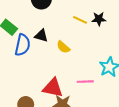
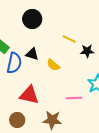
black star: (99, 19) -> (87, 51), moved
red triangle: (53, 88) -> (29, 95), moved

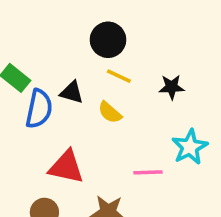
black circle: (32, 19) -> (108, 40), moved
yellow line: (69, 39) -> (119, 76), moved

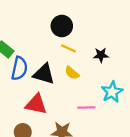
black triangle: (72, 92) -> (44, 74), moved, size x1.5
yellow semicircle: (110, 112) -> (72, 73), moved

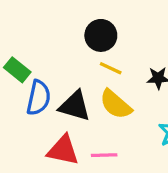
yellow semicircle: (72, 73) -> (116, 104), size x1.5
pink line: (86, 107) -> (104, 155), moved

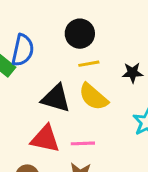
yellow line: (111, 68) -> (89, 64), turned -35
blue semicircle: (39, 98) -> (23, 50), moved

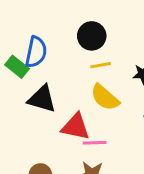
black triangle: (56, 98) -> (42, 99), moved
red triangle: (45, 139) -> (76, 127), moved

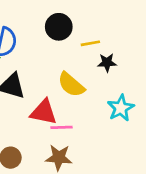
yellow line: (100, 65) -> (90, 43), moved

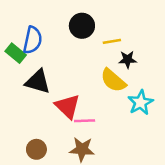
yellow semicircle: (71, 85) -> (113, 80), moved
red triangle: (44, 112) -> (68, 106), turned 32

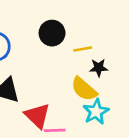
cyan star: (140, 103) -> (96, 112), moved

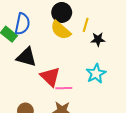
yellow line: (83, 49) -> (86, 25), turned -64
yellow semicircle: (84, 89) -> (61, 30), moved

